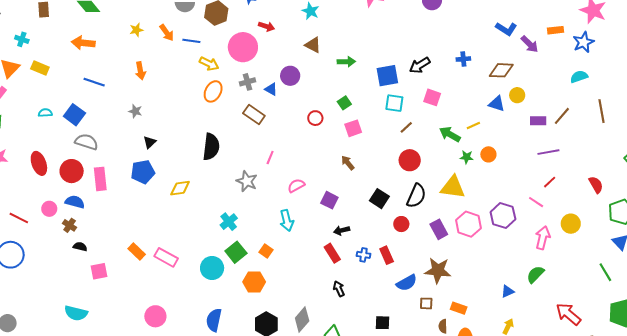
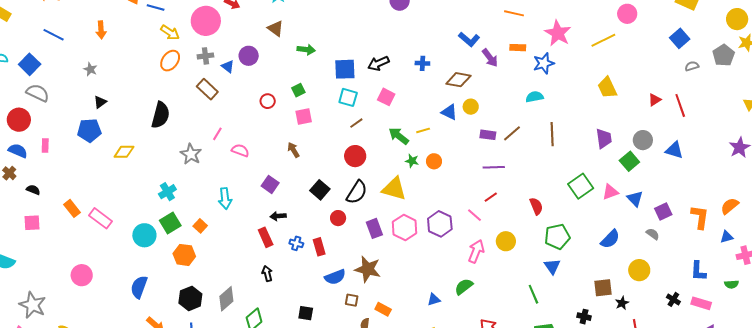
pink rectangle: (100, 179) -> (45, 145), moved, size x0.6
pink semicircle: (296, 186) -> (240, 150), moved, turned 42
black semicircle: (80, 247) -> (33, 190), moved

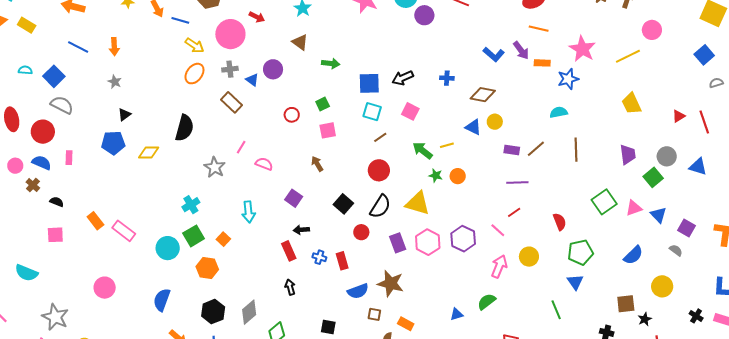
orange arrow: (101, 30) -> (114, 47), moved
purple arrow: (490, 58) -> (521, 50), moved
yellow diamond: (124, 152) -> (149, 152), moved
purple square: (663, 212) -> (686, 228), turned -36

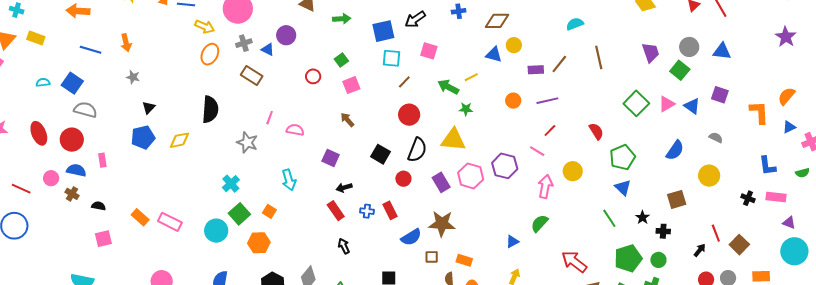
orange circle: (458, 176) -> (513, 101), moved
purple square: (686, 228) -> (720, 95), moved
black star: (645, 319) -> (643, 217), moved

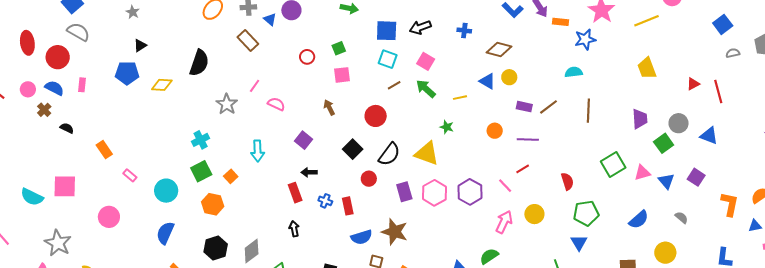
green arrow: (448, 87) -> (426, 89), moved
red circle: (409, 115) -> (376, 116), moved
pink rectangle: (170, 222) -> (130, 175), moved, size x0.6
cyan circle: (216, 231) -> (166, 191), moved
pink square: (103, 239) -> (65, 186), moved, size x1.4

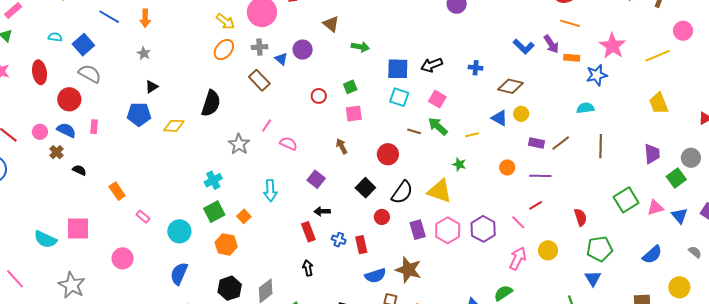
red ellipse: (27, 43) -> (39, 72), moved
brown line: (394, 85) -> (414, 131), moved, turned 48

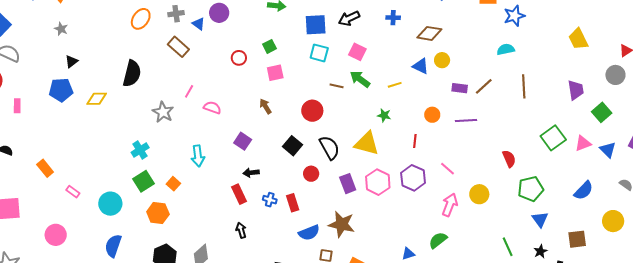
gray circle: (691, 158) -> (615, 75), moved
black semicircle: (402, 192) -> (329, 148), turned -60
red line: (536, 205) -> (415, 141), moved, turned -48
blue triangle: (593, 278) -> (540, 219), moved

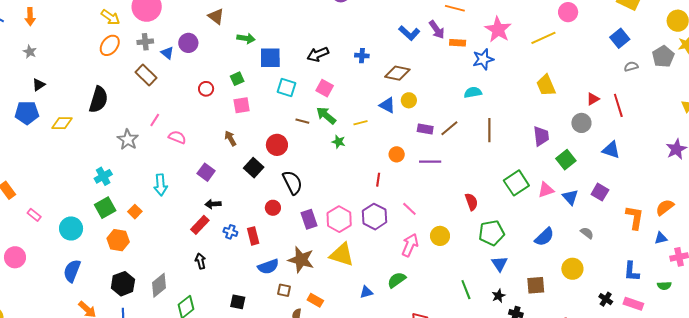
blue square: (316, 25) -> (270, 58), moved
green star: (384, 115) -> (339, 142), moved
yellow triangle: (367, 143) -> (342, 255), moved
black square: (293, 146) -> (254, 168), moved
red rectangle: (239, 194) -> (200, 225), turned 66

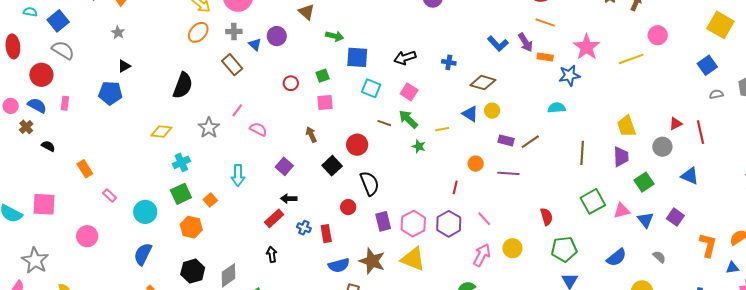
yellow trapezoid: (546, 85) -> (626, 126), moved
yellow diamond: (62, 123) -> (161, 131), moved
brown line: (489, 130) -> (582, 153), moved

